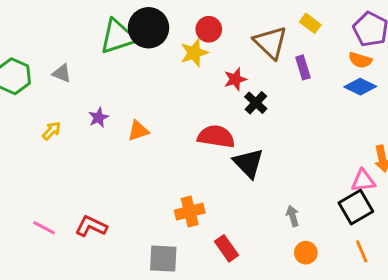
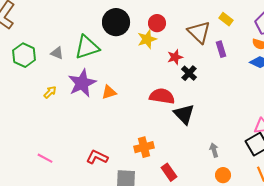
green triangle: (118, 37) -> (87, 47), moved
purple star: (99, 117) -> (82, 83), size x2.0
red L-shape: (91, 226) -> (97, 157), moved

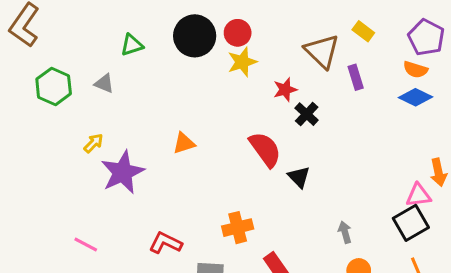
red circle: (157, 23) -> (238, 33), moved
green triangle: (87, 47) -> (132, 45), moved, size x0.6
purple star: (82, 83) -> (123, 172), moved
red semicircle: (162, 96) -> (265, 149), turned 45
black triangle: (184, 114) -> (299, 177), size x0.7

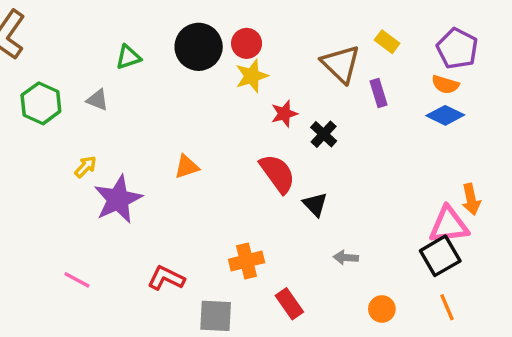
red star: (285, 90) -> (284, 114), moved
pink triangle: (419, 195) -> (449, 225), size x1.4
gray arrow: (345, 232) -> (346, 258), moved, turned -70

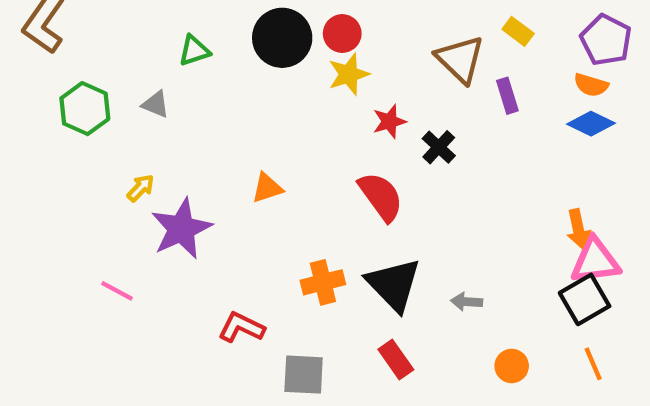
orange arrow: (471, 199) -> (578, 229), moved
black triangle: (315, 204) -> (394, 284), moved, size x1.8
orange cross: (247, 261) -> (323, 282), moved
pink line: (77, 280) -> (117, 291), moved

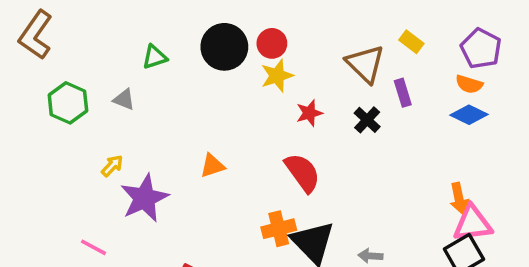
black cross: (439, 147) -> (367, 120), moved
orange cross: (323, 282) -> (279, 229), moved

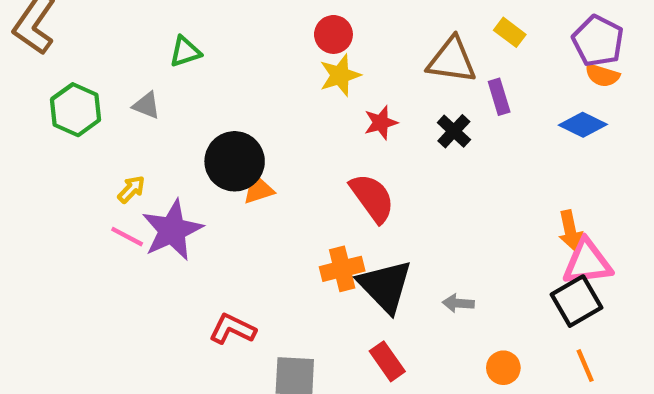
black circle: (224, 47) -> (235, 161), moved
brown triangle: (365, 64) -> (452, 60), turned -36
orange semicircle: (469, 84) -> (602, 75), moved
pink line: (93, 247) -> (127, 237), moved

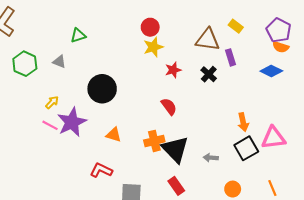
orange triangle: (258, 189) -> (114, 135), moved, turned 35
red semicircle: (372, 198) -> (169, 107), size x0.7
orange arrow: (570, 230) -> (243, 122), moved
black square: (576, 301) -> (246, 148), moved

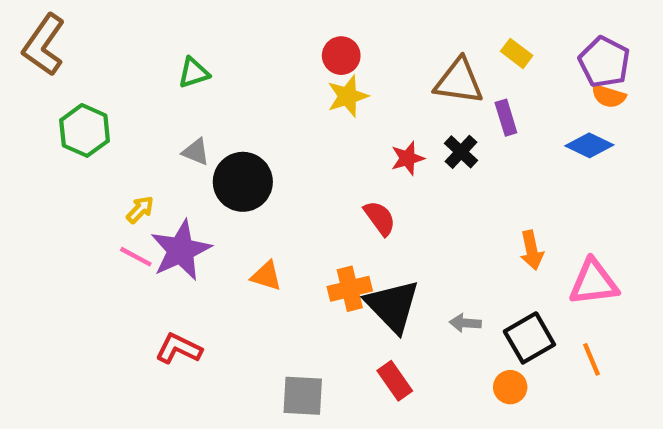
gray triangle: (59, 62) -> (196, 152), moved
red star: (173, 70) -> (408, 158), moved
black square: (246, 148) -> (529, 338), moved
red L-shape: (101, 170) -> (179, 349), moved
orange line: (272, 188) -> (591, 359), moved

